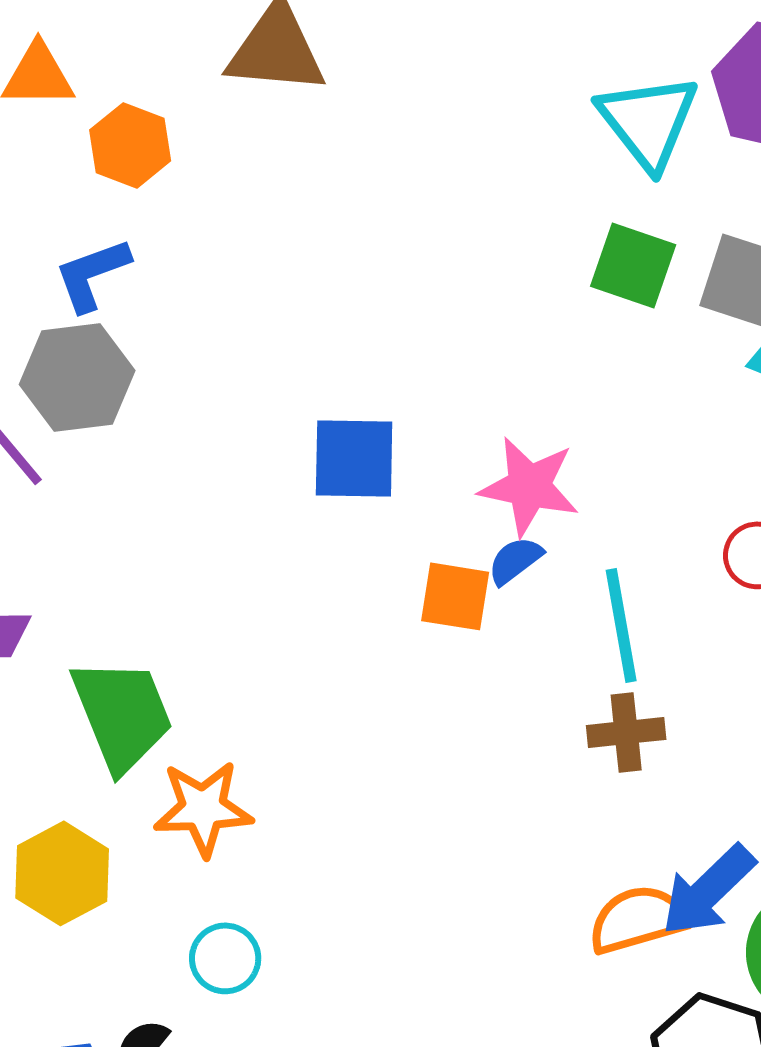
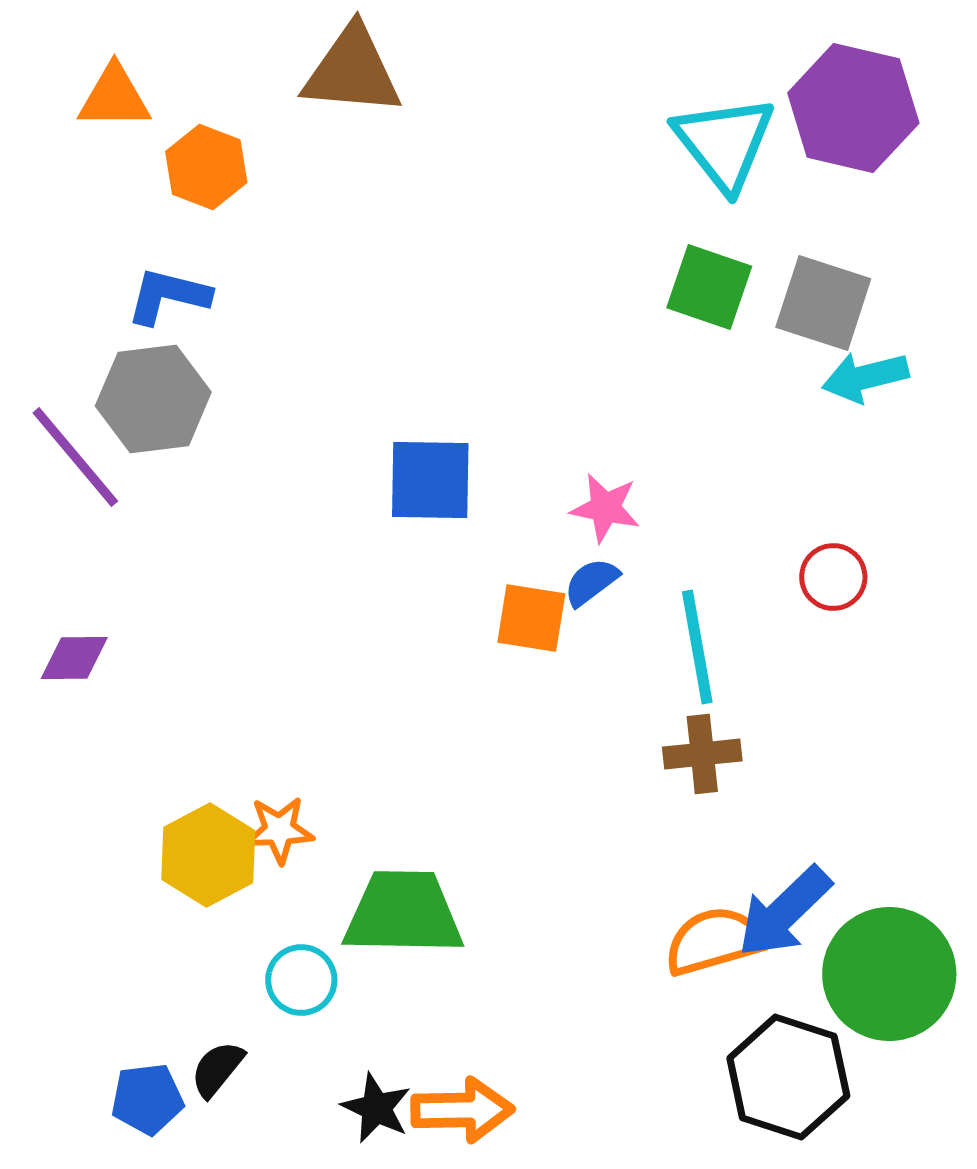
blue L-shape: (92, 274) -> (168, 296), turned 34
pink star: (529, 486) -> (605, 508), size x0.7
green trapezoid: (122, 714) -> (403, 913), moved, turned -67
orange star: (203, 808) -> (279, 830), size x0.7
yellow hexagon: (62, 873) -> (208, 855), moved

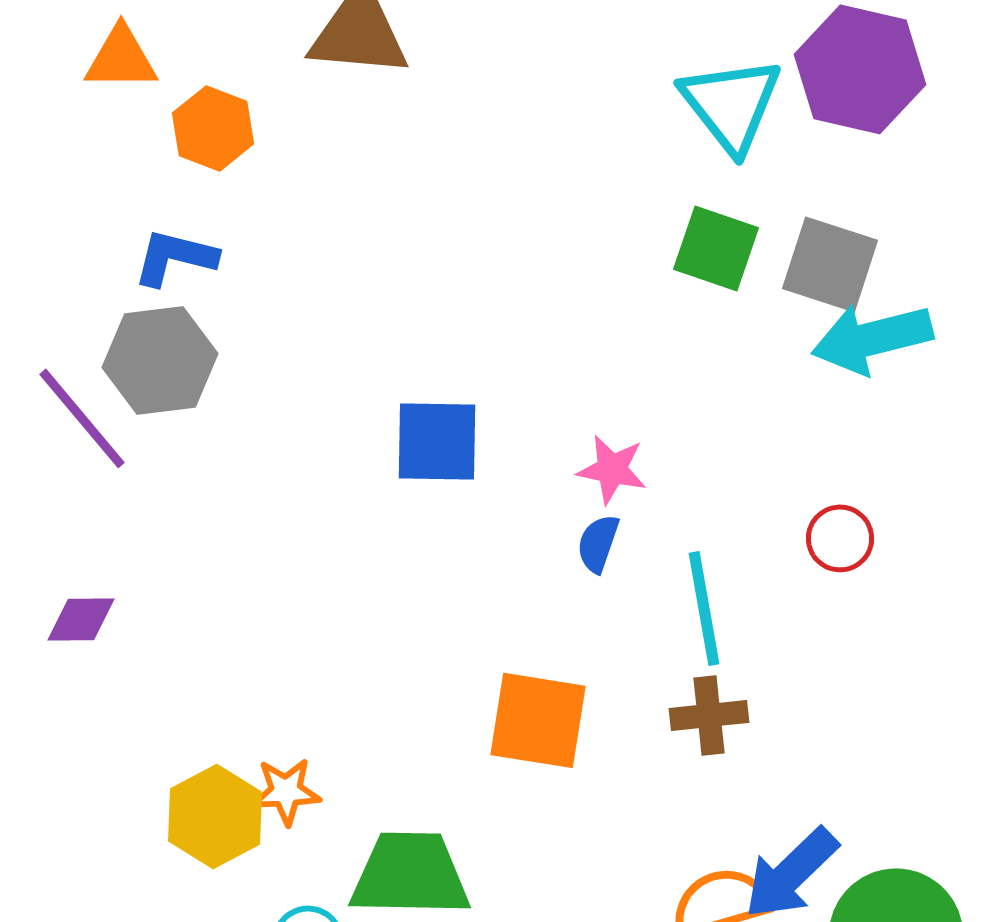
cyan arrow: (865, 377) -> (872, 338), size x1.4
blue semicircle: (591, 582) -> (598, 543), turned -34
orange square: (531, 618) -> (538, 720), moved, size x1.4

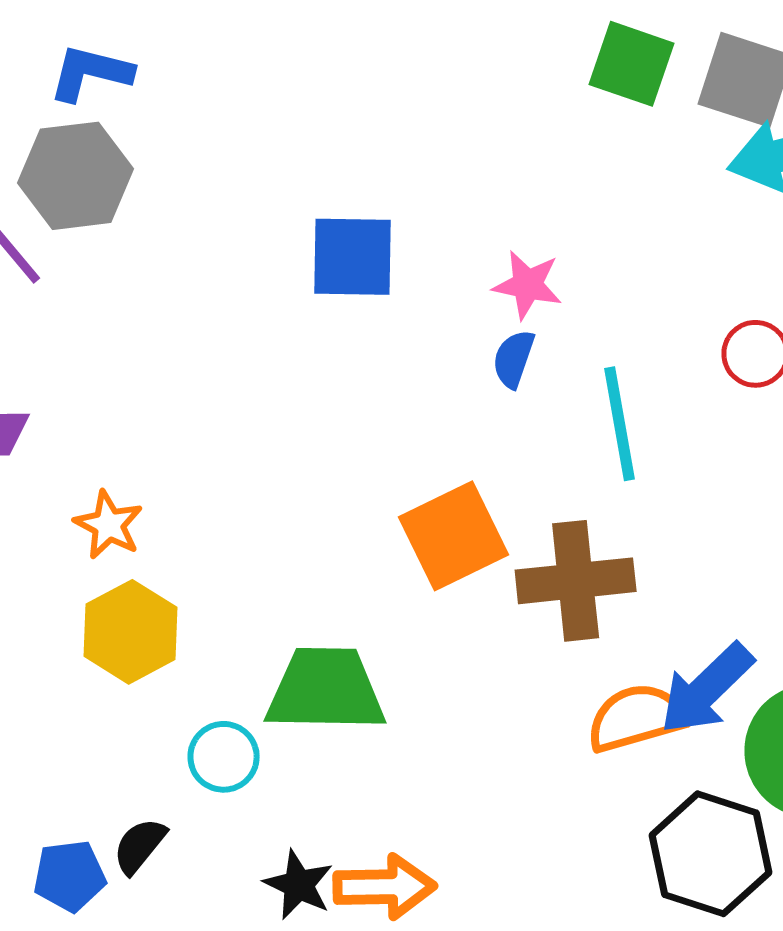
brown cross: (709, 715) -> (576, 581), moved, size x1.5
orange square: (538, 720) -> (454, 536), turned -35
orange star: (286, 791) -> (109, 525), moved, turned 30

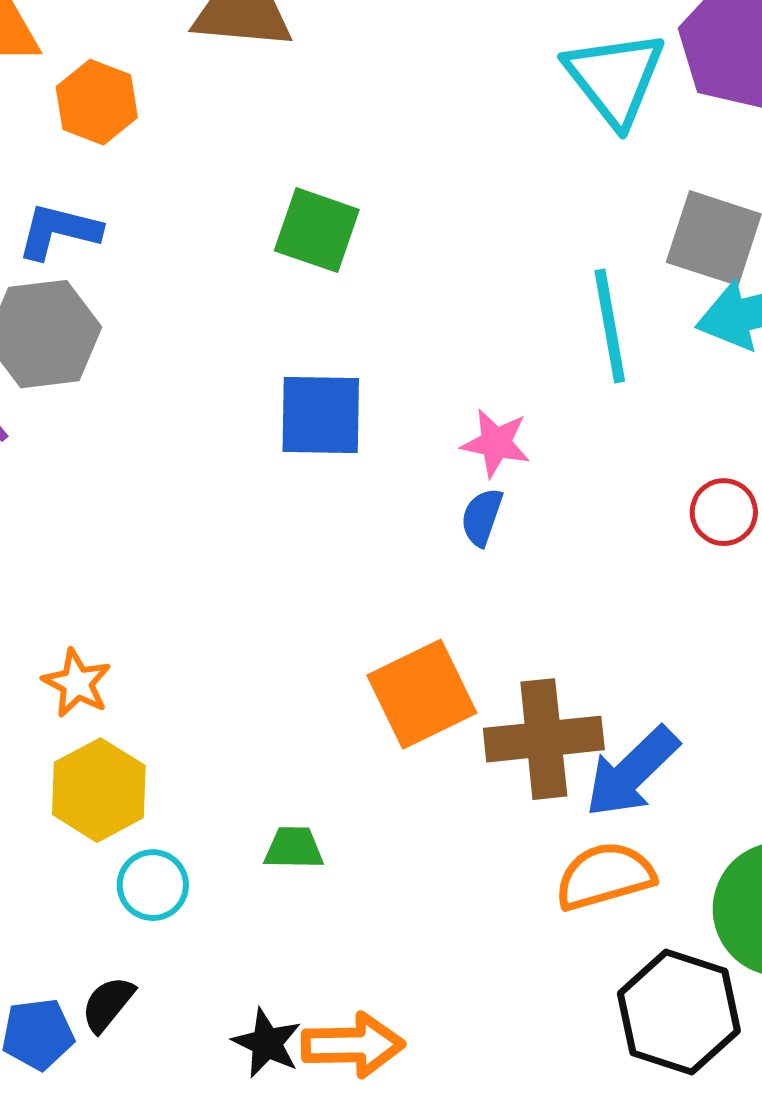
green square: (632, 64) -> (317, 230), moved
cyan line: (620, 424) -> (610, 326), moved
blue arrow: (707, 689) -> (632, 772), moved
green trapezoid: (326, 690) -> (294, 848), size x0.5
cyan circle: (224, 757) -> (153, 885), moved

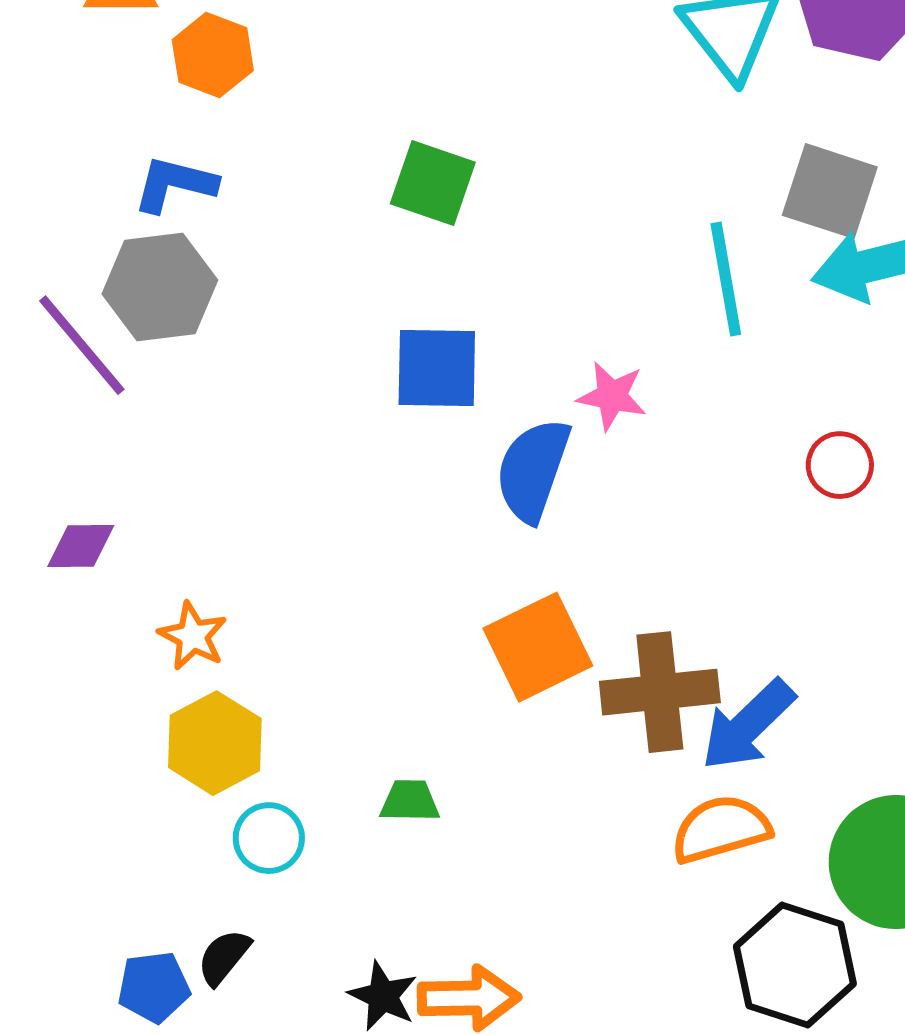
blue semicircle: (482, 517) -> (533, 470), moved, size x1.8

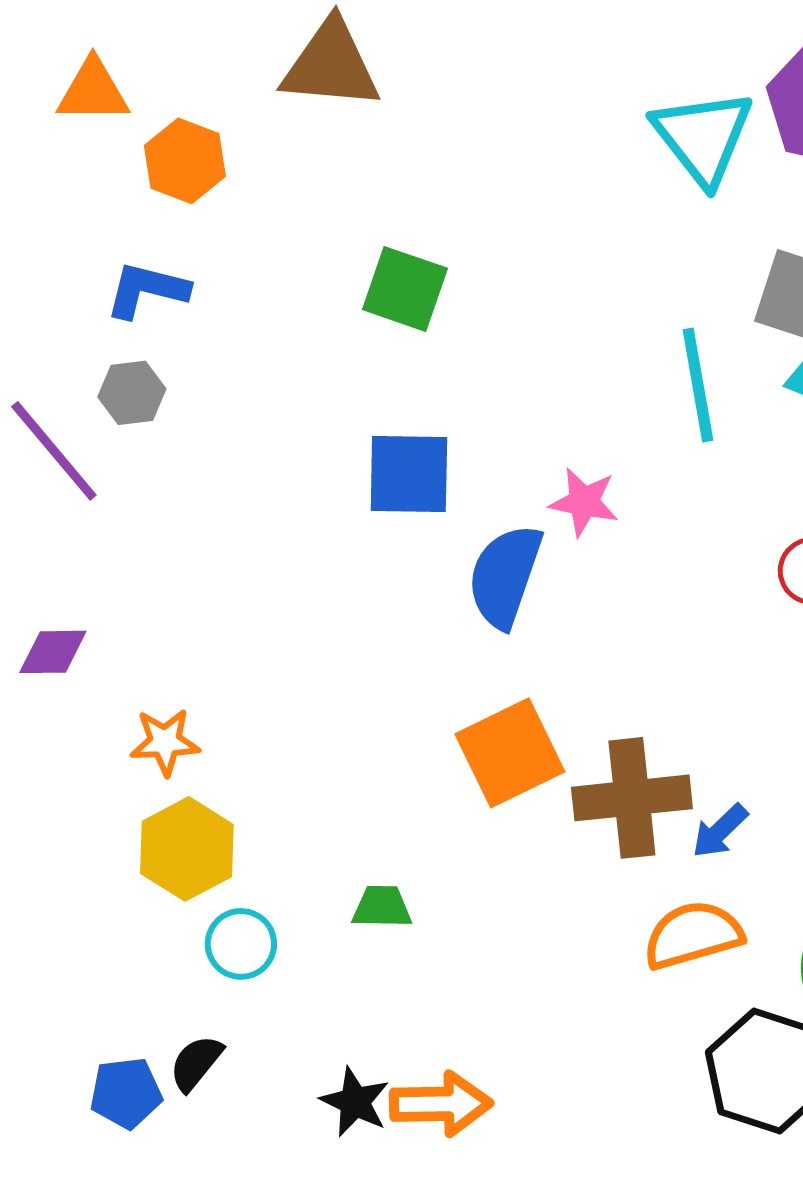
gray hexagon: (160, 287) -> (132, 393), size x0.6
orange star: (193, 636) -> (165, 742), turned -30
blue arrow: (748, 725) -> (720, 831), size x0.6

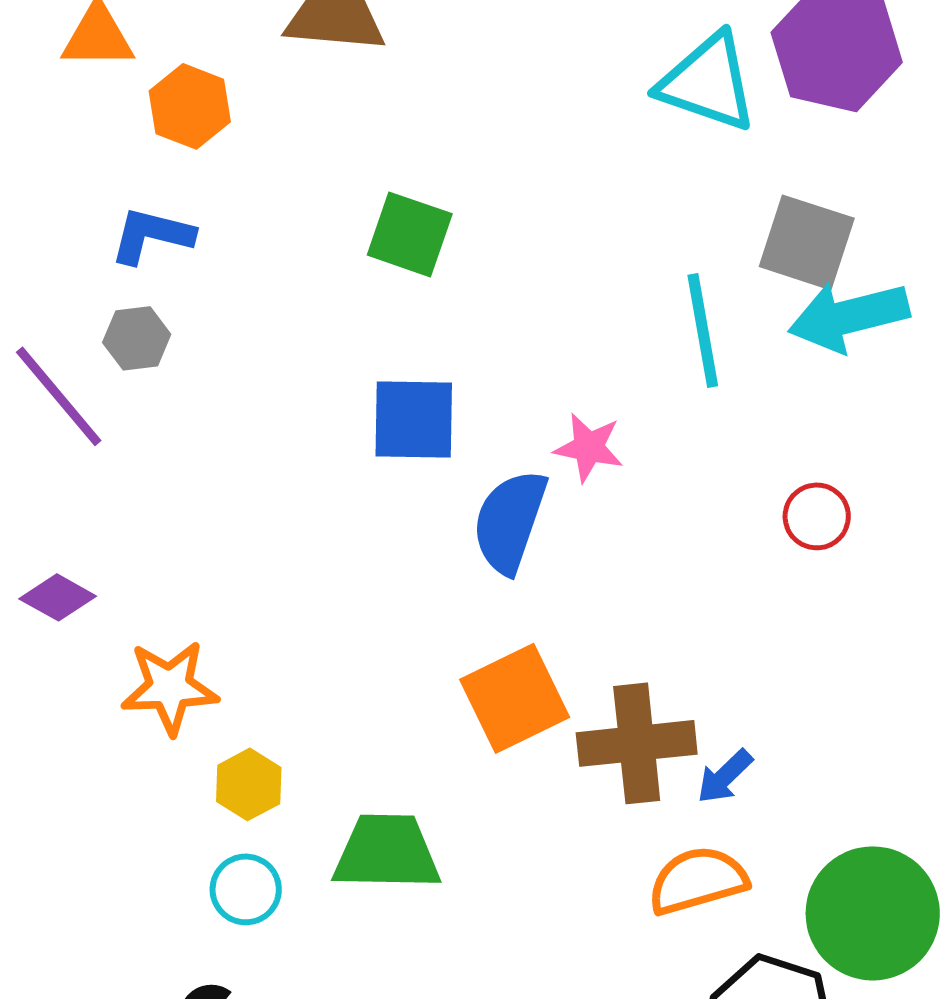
cyan triangle: (703, 137) -> (708, 82), turned -33
purple diamond: (53, 652) -> (58, 597), turned 30
orange star: (165, 742) -> (170, 687), size x1.4
yellow hexagon: (187, 849) -> (249, 784), moved, size x0.7
green trapezoid: (382, 907) -> (387, 852), size x1.8

